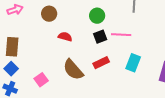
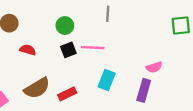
red rectangle: (101, 63) -> (67, 94), moved
brown semicircle: (73, 70) -> (37, 88), turned -80

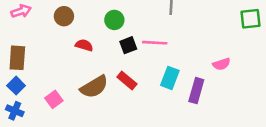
green circle: (65, 26) -> (114, 20), moved
purple rectangle: (144, 90) -> (196, 91), moved
red rectangle: (67, 94) -> (127, 80), moved, turned 66

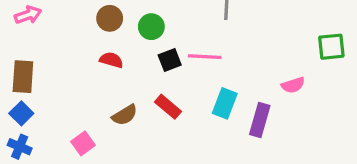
brown circle: (64, 16) -> (110, 18), moved
green square: (250, 19) -> (331, 47), moved
brown semicircle: (94, 87) -> (125, 115), size x0.7
pink square: (54, 99) -> (83, 143), moved

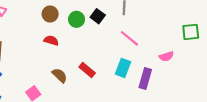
pink line: (205, 57) -> (129, 38), moved, turned 36
black square: (170, 60) -> (98, 16), moved, turned -32
brown semicircle: (125, 115) -> (60, 75), turned -105

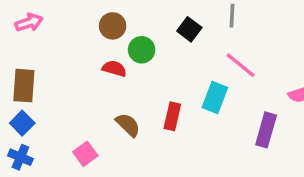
green circle: (77, 19) -> (142, 50), moved
cyan rectangle: (123, 68) -> (215, 98), moved
red rectangle: (87, 70) -> (172, 116), turned 63

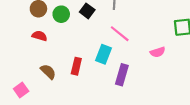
green circle: (142, 50) -> (61, 14), moved
purple rectangle: (266, 130) -> (122, 75), moved

